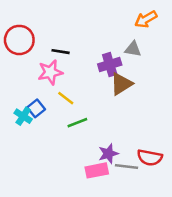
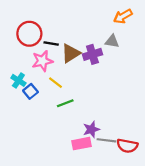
red circle: (19, 40) -> (29, 34), moved
brown triangle: (121, 84) -> (71, 53), moved
cyan cross: (23, 116) -> (18, 80), moved
red semicircle: (150, 157) -> (127, 146), moved

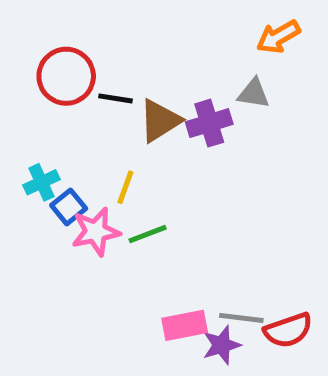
pink star: (42, 61) -> (96, 232), moved
cyan cross: (18, 80) -> (41, 182), turned 32
yellow line: (55, 83) -> (125, 187), turned 72
purple star: (91, 129) -> (222, 345), moved
red semicircle: (127, 146) -> (288, 330), turned -30

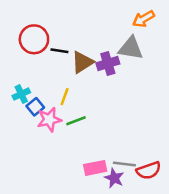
gray triangle: (254, 93) -> (131, 48), size x1.5
purple star: (222, 345) -> (114, 178), turned -30

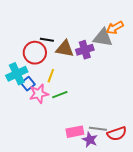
orange arrow: (143, 19) -> (115, 28), moved
red circle: (34, 39) -> (35, 53), moved
brown triangle: (82, 62) -> (65, 49), turned 42
cyan cross: (21, 94) -> (17, 74), size x1.5

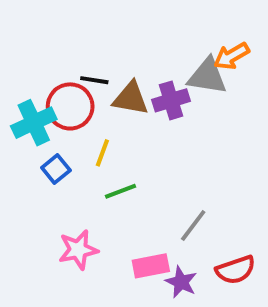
cyan cross: (17, 74) -> (34, 123), moved
pink star: (39, 94) -> (78, 250), moved
gray line: (98, 129) -> (193, 225), moved, turned -60

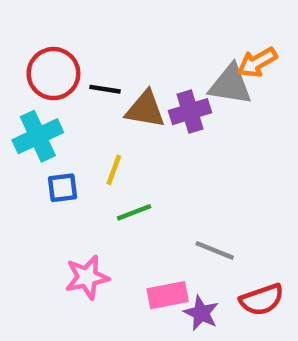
red circle: (70, 106) -> (53, 74), moved
blue square: (56, 169) -> (62, 188), turned 32
gray line: (193, 225) -> (215, 250), turned 75

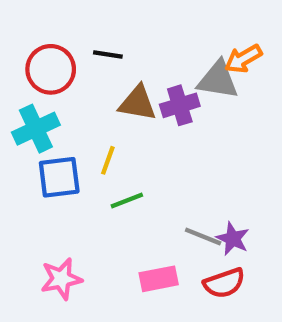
black line: (105, 89) -> (108, 54), moved
blue square: (62, 188) -> (59, 177), size x1.5
pink star: (87, 277) -> (61, 279), moved
red semicircle: (262, 300) -> (224, 283), moved
purple star: (201, 313) -> (233, 239), moved

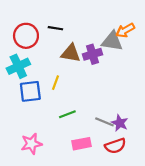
green line: (127, 201) -> (67, 114), moved

